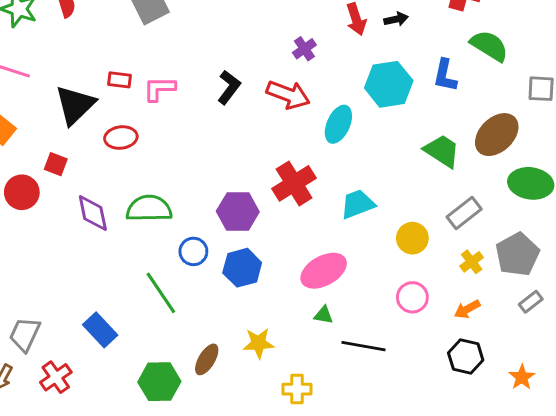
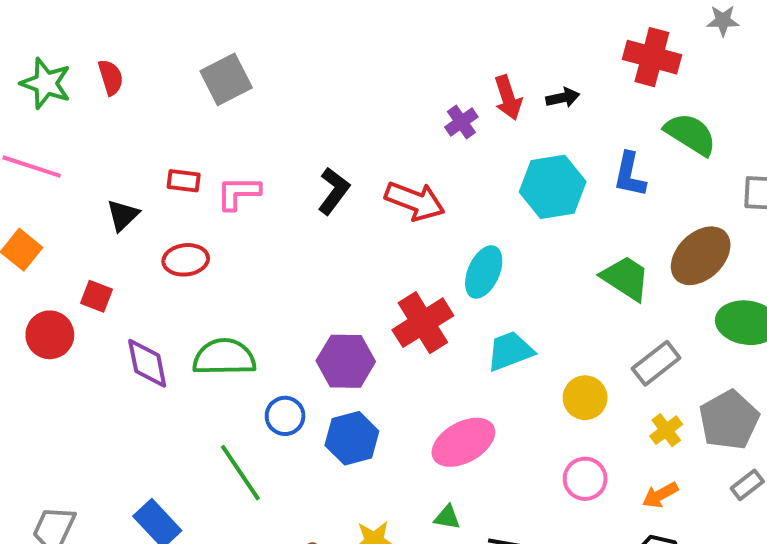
purple cross: (304, 49) -> (461, 122), moved
black triangle: (75, 105) -> (123, 215), size x0.6
cyan ellipse: (338, 124) -> (484, 272), moved
green triangle: (324, 315) -> (447, 517), moved

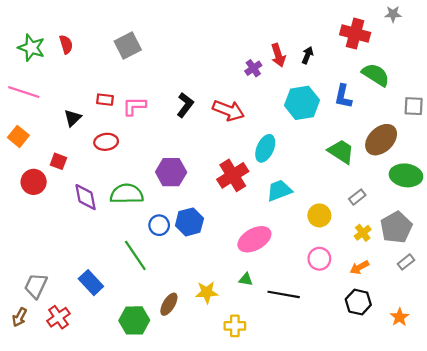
black arrow: (563, 98) -> (307, 55), turned -56
purple hexagon: (346, 361) -> (171, 172), moved
gray rectangle: (656, 363) -> (357, 197), size x0.7
blue hexagon: (352, 438) -> (189, 222), moved

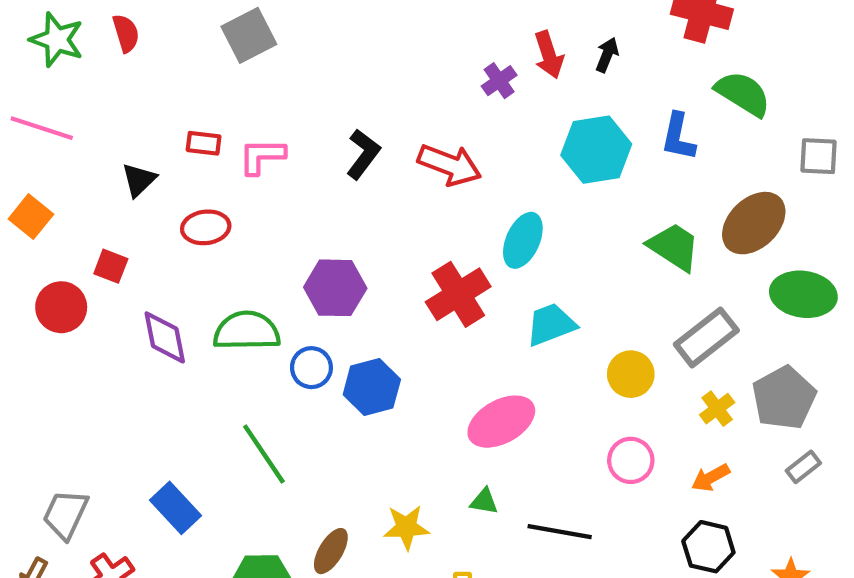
gray rectangle: (357, 197) -> (706, 337), size x1.8
blue circle: (159, 225) -> (311, 368), moved

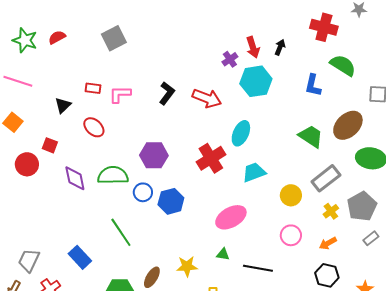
red semicircle: (126, 33) -> (57, 37), turned -102
cyan hexagon: (596, 150) -> (256, 81), moved
red ellipse: (206, 227) -> (94, 127), turned 50

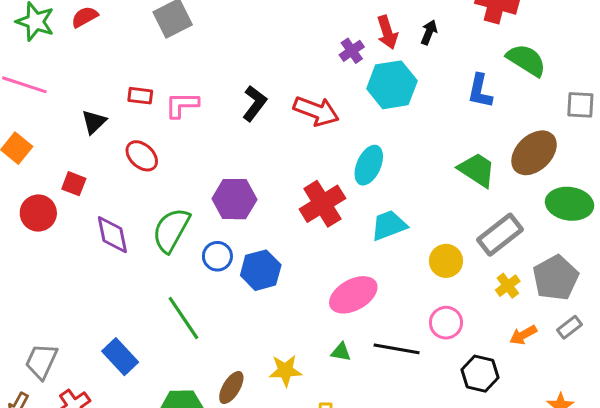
green semicircle: (113, 175) -> (171, 230), turned -60
orange arrow: (328, 243) -> (523, 335), moved
black line: (258, 268) -> (397, 349), moved
black hexagon: (327, 275) -> (480, 374), moved

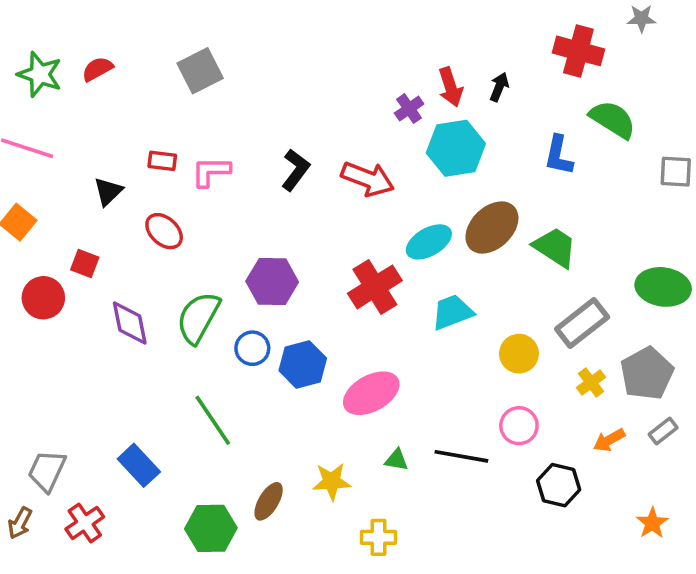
brown ellipse: (534, 153) -> (492, 227), moved
cyan ellipse: (369, 165) -> (429, 242), turned 36
pink ellipse: (353, 295) -> (371, 393), moved

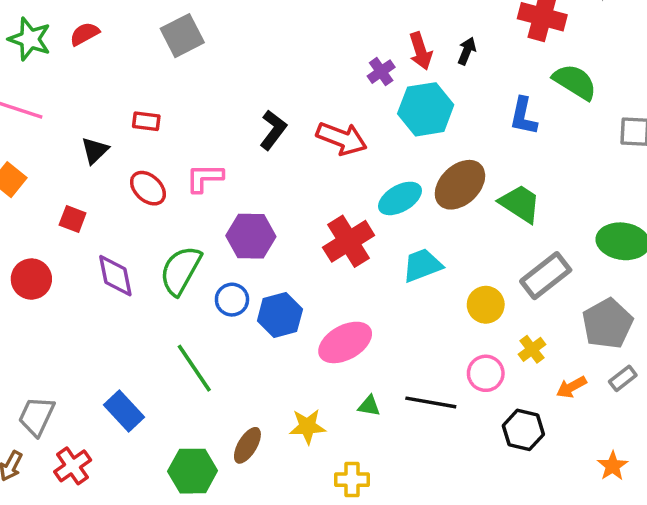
pink L-shape: (211, 172) -> (205, 178), moved
red circle: (43, 298) -> (31, 279), moved
yellow cross: (591, 382) -> (532, 349), moved

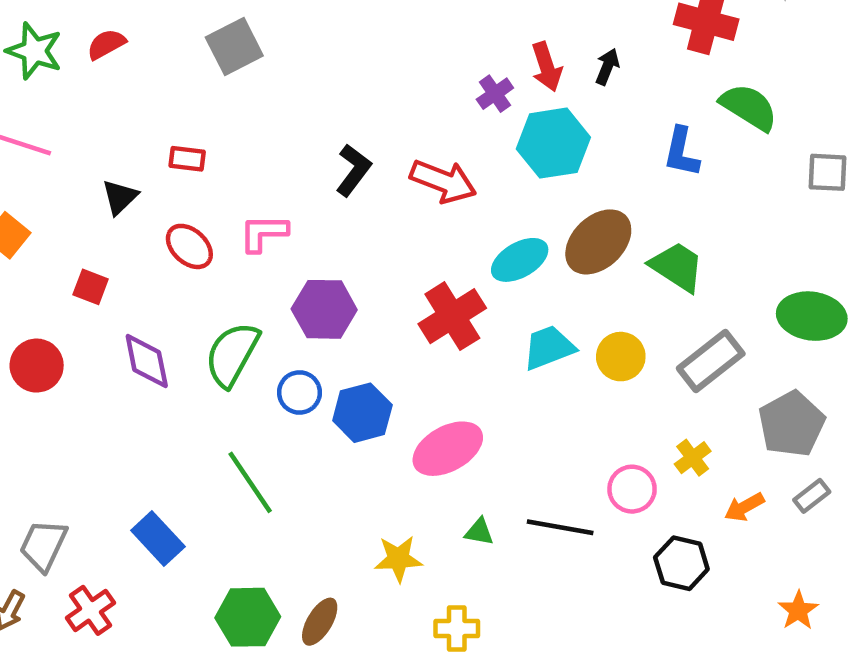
yellow circle: (486, 305) -> (621, 357), moved
brown ellipse: (247, 445) -> (320, 622), moved

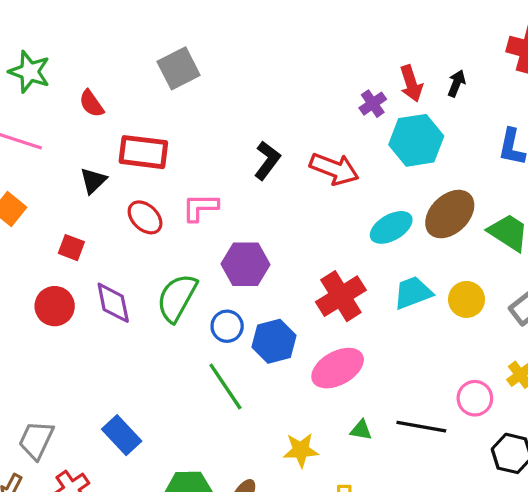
red semicircle: (106, 44) -> (91, 104), moved, turned -96
red rectangle: (187, 159) -> (143, 152), size x1.8
red cross: (452, 316) -> (341, 296), moved
red circle: (37, 366) -> (55, 306), moved
green line: (250, 482) -> (225, 386), moved

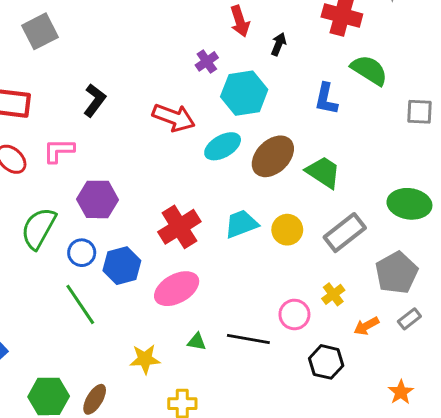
red arrow: (411, 83) -> (240, 21), moved
black L-shape: (267, 160) -> (95, 100), moved
cyan ellipse: (391, 227) -> (223, 146), moved

